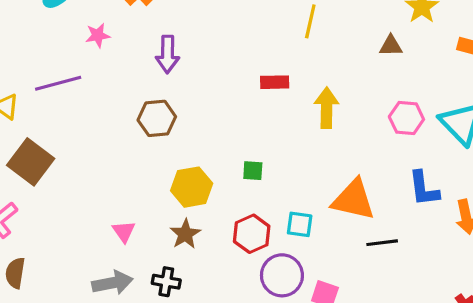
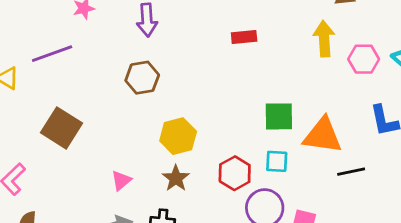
yellow arrow: (327, 108) -> (324, 39), moved
brown square: (31, 162) -> (61, 128), moved
green square: (253, 171) -> (279, 116), moved, size x1.6
pink triangle: (124, 231) -> (121, 180), turned 30

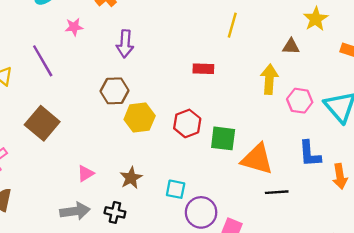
purple line: (52, 54) -> (43, 61), turned 72
yellow hexagon: (178, 136) -> (140, 118), moved
cyan square: (277, 161) -> (176, 189), moved
red hexagon: (235, 173) -> (187, 123), moved

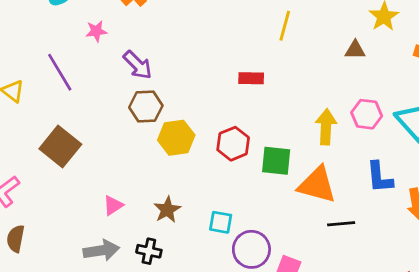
purple arrow: (125, 44) -> (138, 65), moved, turned -48
yellow arrow: (269, 79) -> (326, 127), moved

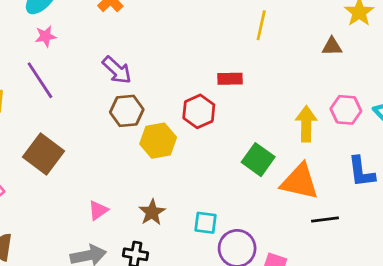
pink star: (96, 31) -> (46, 36), moved
red hexagon: (233, 144) -> (199, 111), moved
green square: (276, 161) -> (258, 160), turned 32

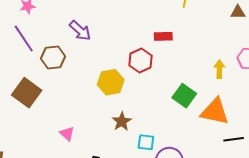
brown hexagon: (127, 111) -> (53, 57), moved
yellow arrow: (306, 124) -> (219, 69), size x0.7
pink triangle: (98, 210) -> (67, 134), turned -42
brown star: (152, 212) -> (122, 122), moved

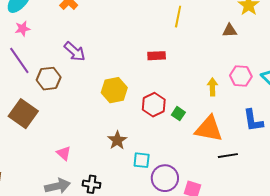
red hexagon: (140, 61) -> (154, 105), moved
yellow hexagon: (111, 82) -> (114, 90), moved
green square: (184, 96) -> (178, 114), size x0.6

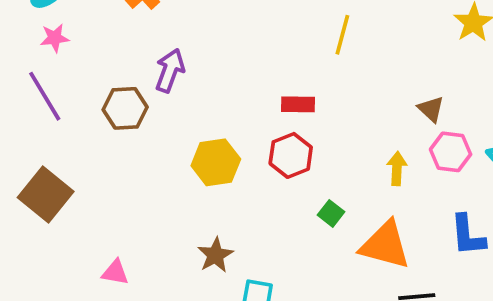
brown triangle: (230, 31) -> (431, 109), moved, turned 42
purple arrow: (75, 52) -> (170, 70), moved, turned -115
brown hexagon: (49, 79) -> (125, 108), moved
red hexagon: (154, 105) -> (291, 155), moved
pink triangle: (64, 153) -> (115, 272), turned -35

